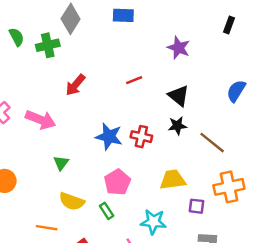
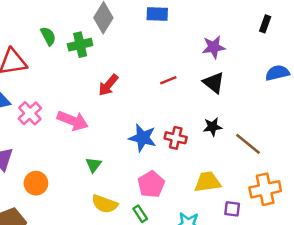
purple star: (179, 48) -> (214, 47), turned -30
blue semicircle: (236, 91) -> (277, 73), moved, turned 45
black triangle: (179, 96) -> (214, 83), moved

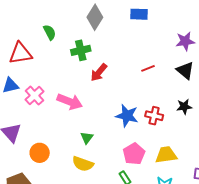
green cross: (80, 45) -> (81, 50), moved
yellow trapezoid: (208, 182) -> (166, 155), moved
yellow semicircle: (105, 204) -> (83, 164), moved

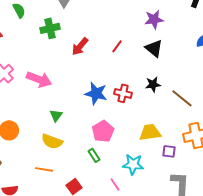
red line: (148, 68) -> (117, 46), turned -32
red arrow: (99, 72) -> (80, 46), moved
yellow trapezoid: (166, 155) -> (150, 132), moved

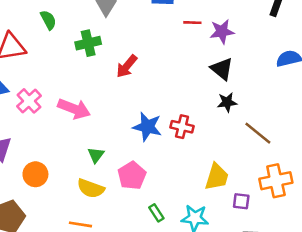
red line: (117, 46) -> (192, 23), moved, turned 56
black star: (153, 84) -> (227, 102), moved
pink pentagon: (103, 131) -> (132, 176), moved
yellow trapezoid: (150, 132) -> (217, 177), turned 115
green rectangle: (94, 155) -> (156, 213), moved

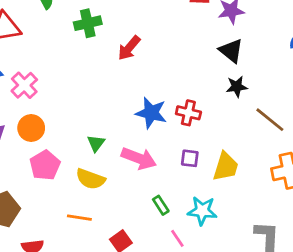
pink arrow: (74, 109) -> (139, 158), moved
orange circle: (35, 174) -> (31, 128), moved
pink pentagon: (132, 176) -> (45, 165), moved
purple square: (241, 201) -> (190, 158), moved

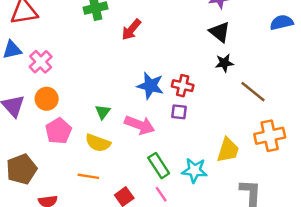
purple square: (190, 158) -> (179, 112), moved
yellow trapezoid: (226, 167) -> (228, 150), moved
green rectangle: (161, 205) -> (159, 166), size x1.5
pink line: (177, 238) -> (161, 194), moved

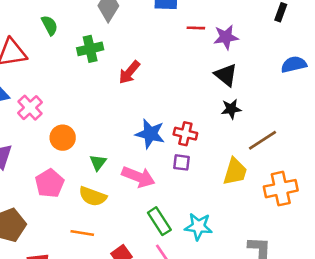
brown line: (253, 92) -> (262, 140), turned -72
orange circle: (47, 99) -> (63, 138), moved
yellow trapezoid: (228, 150) -> (235, 172), moved

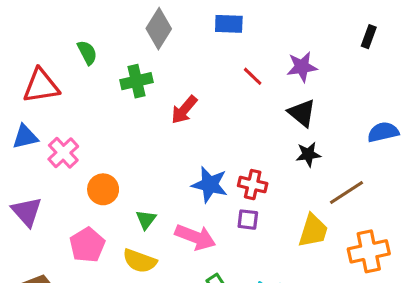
red line: (196, 28) -> (253, 76), moved, turned 42
blue semicircle: (294, 64) -> (383, 132), moved

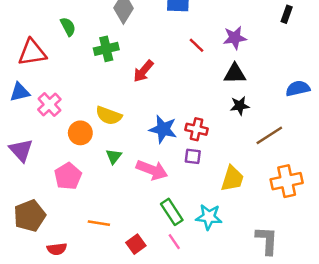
black triangle: (302, 113) -> (235, 74), turned -40
yellow trapezoid: (313, 231) -> (232, 179), moved
yellow semicircle: (140, 261) -> (109, 116), moved

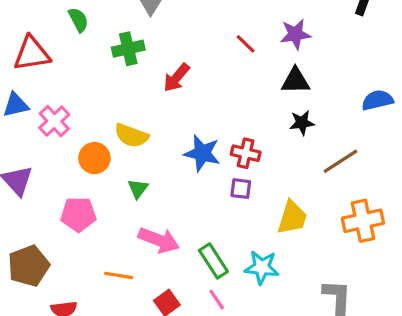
pink arrow: (152, 170) -> (159, 240), moved
pink pentagon: (68, 176) -> (78, 214), turned 30

